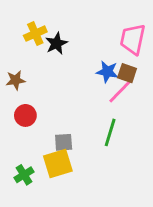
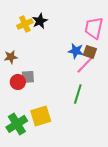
black star: (56, 43) -> (40, 21), moved
gray square: (64, 142) -> (28, 77), moved
green cross: (24, 175) -> (17, 124), size x1.5

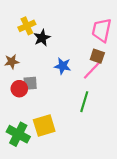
black star: (40, 21) -> (42, 38), moved
blue star: (76, 51) -> (63, 66), moved
green cross: (17, 124) -> (18, 134), turned -30

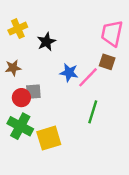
yellow cross: (27, 26) -> (18, 29), moved
pink line: (92, 70) -> (88, 77), moved
green cross: (18, 134) -> (20, 126), moved

